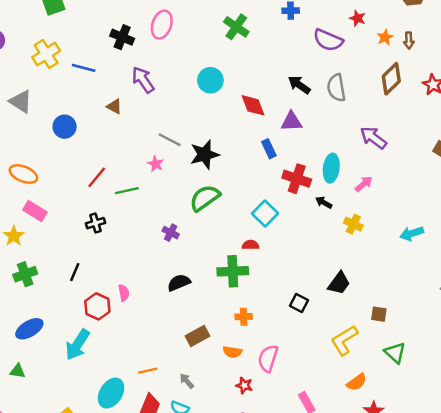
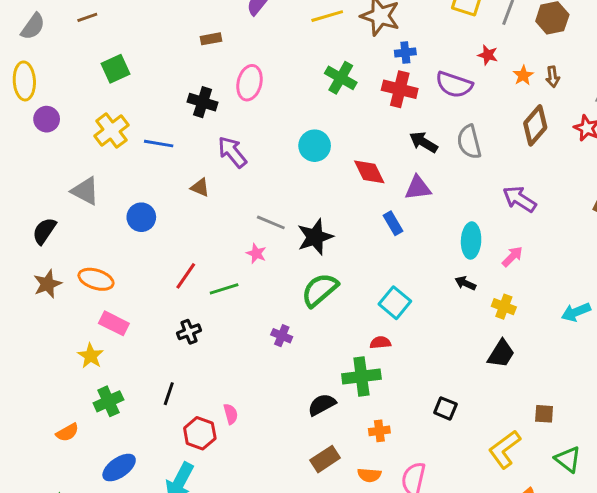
red cross: (297, 179) -> (400, 89), moved
black semicircle: (179, 283) -> (322, 405), moved
black trapezoid: (339, 283) -> (501, 354), moved

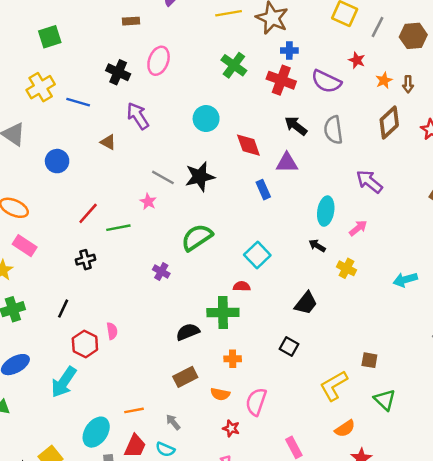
black star: (315, 237) -> (200, 177), moved
black trapezoid: (501, 354) -> (306, 303), moved

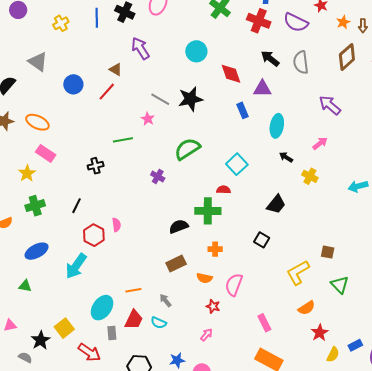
yellow cross: (41, 87) -> (61, 23), size x0.7
blue line: (78, 102) -> (97, 18), moved, turned 72
cyan ellipse: (326, 211) -> (277, 126), moved
red line: (88, 213) -> (107, 92), moved

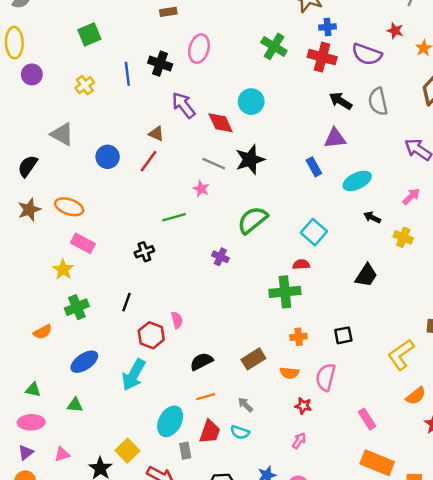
red diamond: (231, 74) -> (221, 123), moved
cyan ellipse: (277, 126) -> (357, 181), turned 60
black semicircle: (179, 226) -> (201, 362), moved
black square: (262, 240) -> (343, 335), moved, turned -35

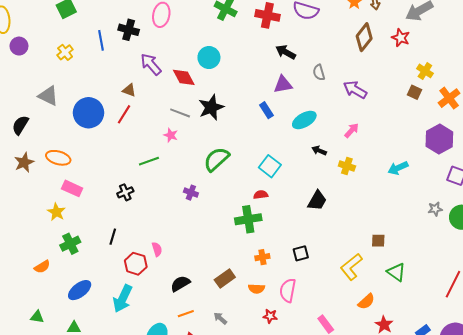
gray semicircle: (378, 102) -> (319, 73), moved, size x0.7
blue circle: (108, 157) -> (89, 113), size x1.5

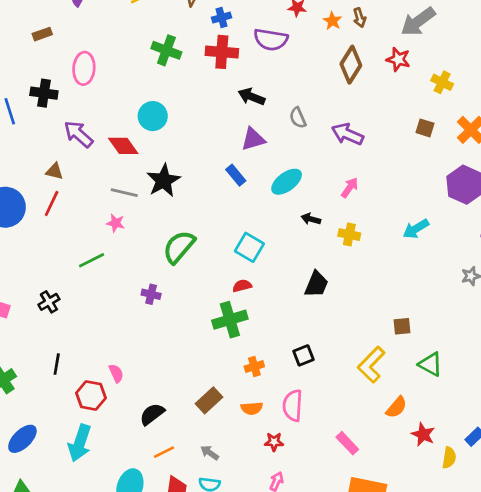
yellow cross: (425, 71) -> (442, 82), moved
black cross: (125, 192) -> (49, 302), moved

